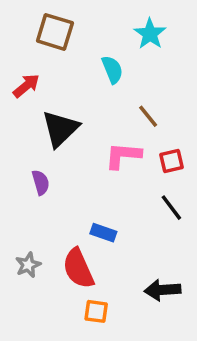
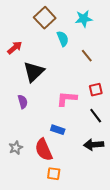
brown square: (55, 32) -> (45, 18), moved, turned 30
cyan star: (150, 34) -> (84, 19), turned 30
brown line: (148, 116) -> (87, 56), moved
pink L-shape: (123, 156) -> (67, 99), moved
black arrow: (162, 290) -> (94, 145), moved

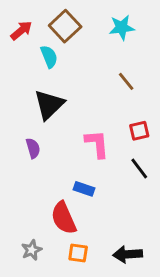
cyan semicircle: (63, 39) -> (49, 57), moved
red arrow: (15, 48) -> (21, 30), moved
pink L-shape: (67, 99) -> (97, 144), turned 80
black arrow: (94, 145) -> (128, 254), moved
gray star: (16, 148) -> (32, 250), moved

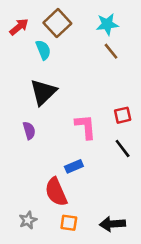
brown line: (126, 81) -> (111, 51), moved
blue rectangle: (84, 189) -> (74, 166), turned -42

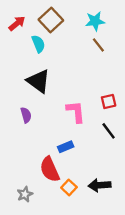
black triangle: (43, 92) -> (38, 81), turned -40
orange square: (69, 223) -> (69, 187), moved, turned 35
black arrow: (112, 224) -> (100, 185), moved

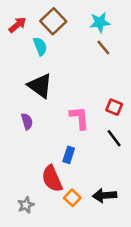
red square: (109, 101) -> (114, 107), turned 35
blue rectangle: (66, 147) -> (69, 155), turned -49

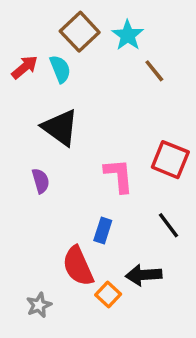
cyan star: (100, 22) -> (128, 35), moved, turned -30
red arrow: (17, 25) -> (25, 67), moved
red square: (114, 107) -> (170, 160), size x1.5
black line: (114, 138) -> (169, 225), moved
black arrow: (105, 195) -> (144, 275), moved

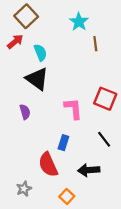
brown square: (80, 32) -> (26, 16), moved
cyan semicircle: (60, 69) -> (40, 53), moved
brown line: (154, 71) -> (95, 44), turned 32
orange square: (108, 294) -> (67, 196), moved

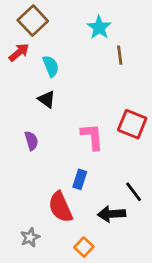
black triangle: (37, 79) -> (47, 99), size x0.6
black line: (104, 139) -> (134, 192), moved

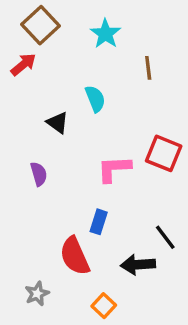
cyan star: (99, 27) -> (105, 34), moved
cyan semicircle: (51, 66) -> (95, 99), moved
pink L-shape: (92, 137) -> (114, 169), turned -88

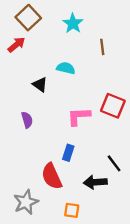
cyan semicircle: (95, 99) -> (66, 68), turned -54
gray star: (37, 294) -> (26, 202), size x1.5
orange square: (104, 306) -> (72, 210), turned -35

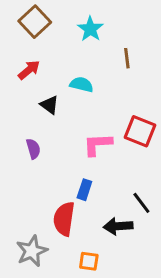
red arrow: (16, 45) -> (29, 70), moved
red semicircle: (52, 176) -> (64, 219), turned 32

